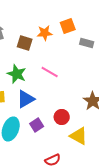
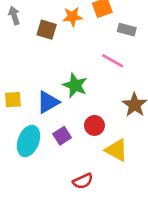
pink line: (50, 72) -> (113, 61), moved
green star: (17, 74) -> (75, 85), moved

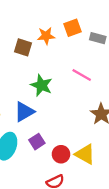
gray rectangle: (127, 30) -> (98, 38), moved
green star: (75, 85) -> (41, 85), moved
red circle: (94, 125) -> (61, 154), moved

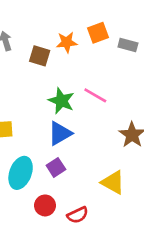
pink line: (82, 75) -> (95, 95), moved
blue triangle: (24, 112) -> (60, 133), moved
red circle: (61, 154) -> (45, 205), moved

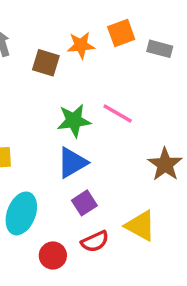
green star: (61, 101) -> (74, 121), turned -30
purple square: (56, 167) -> (84, 203), moved
red semicircle: (78, 215) -> (95, 241), moved

